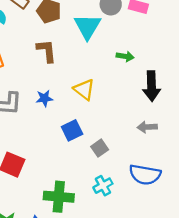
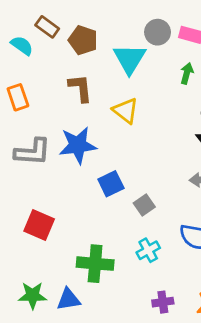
green arrow: (125, 56) -> (187, 73), moved, turned -84
yellow triangle: (84, 89) -> (126, 111), moved
blue star: (44, 98) -> (78, 145), size x1.8

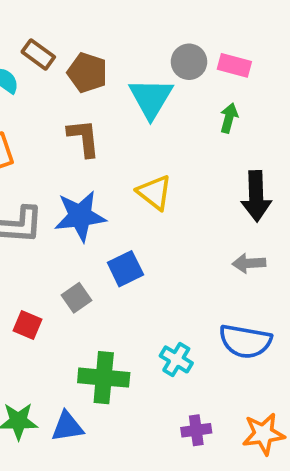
yellow triangle: (126, 111) -> (154, 192), moved
gray square: (144, 205) -> (76, 298), moved
red square: (39, 225) -> (27, 325), size x0.7
cyan cross: (148, 250) -> (176, 359), turned -30

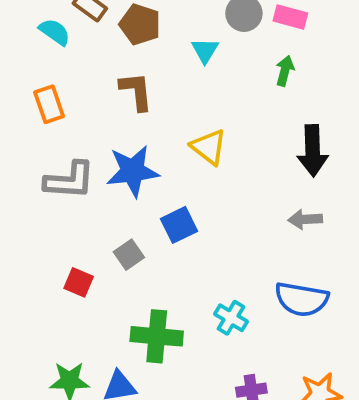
cyan triangle: (151, 98) -> (205, 50), size x0.6

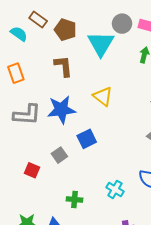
cyan triangle: (205, 50) -> (101, 44), size x1.8
green cross: (157, 336) -> (74, 200), size x0.6

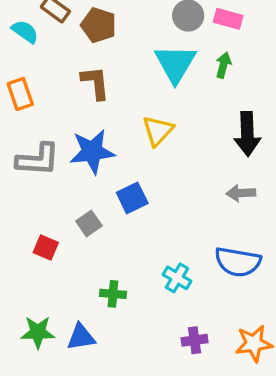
cyan triangle: (101, 44) -> (175, 64), moved
yellow triangle: (103, 96) -> (158, 131), turned 35

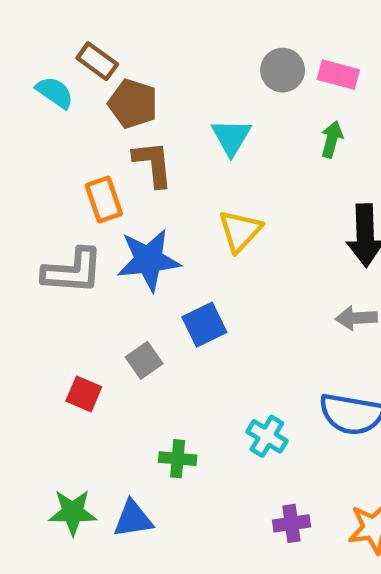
brown pentagon: (99, 25) -> (133, 104), moved
cyan triangle: (175, 64) -> (231, 137), moved, size x0.7
orange rectangle: (20, 94) -> (104, 200), moved

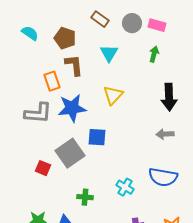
brown rectangle: (97, 61) -> (100, 19), moved
blue square: (204, 325) -> (97, 137), turned 30
gray square: (144, 360) -> (70, 153), size x1.8

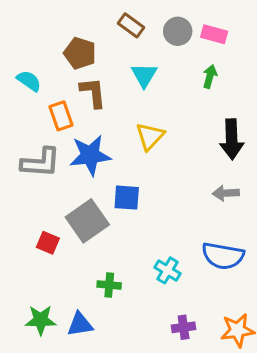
cyan semicircle: (30, 33) -> (29, 81), moved

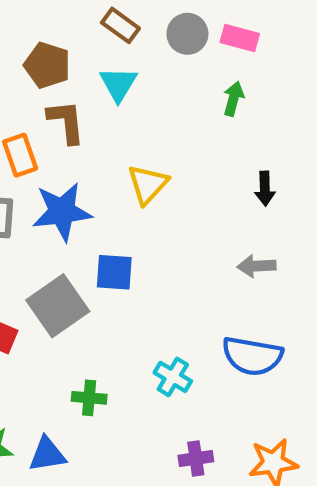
cyan triangle: (144, 75) -> (118, 84), moved
black arrow: (232, 139) -> (265, 189), size x0.6

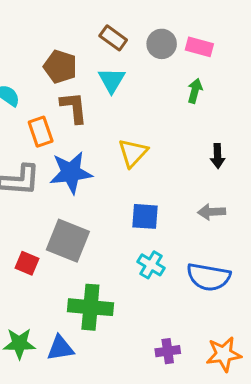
blue square: (114, 272) -> (145, 216), moved
gray square: (58, 306) -> (68, 241), turned -33
cyan cross: (173, 377) -> (151, 265), moved
green cross: (89, 398) -> (90, 307), size x1.8

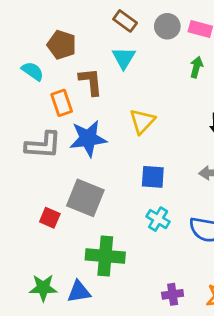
brown pentagon: (60, 67) -> (62, 45), moved

